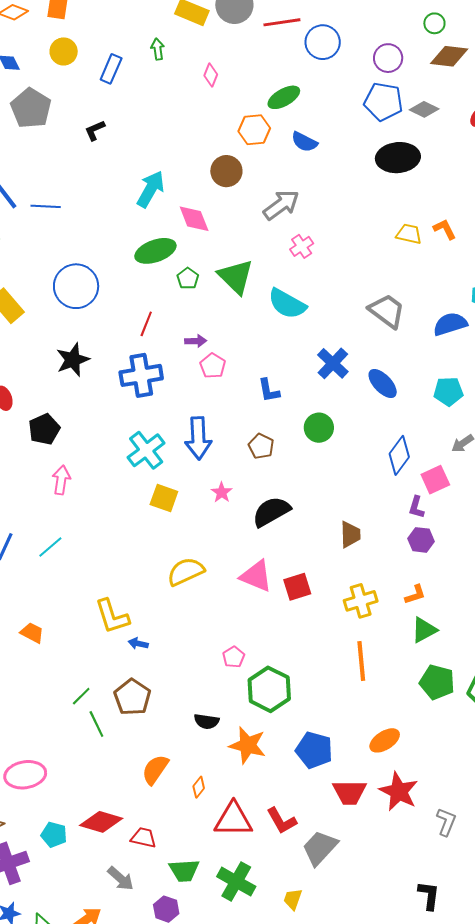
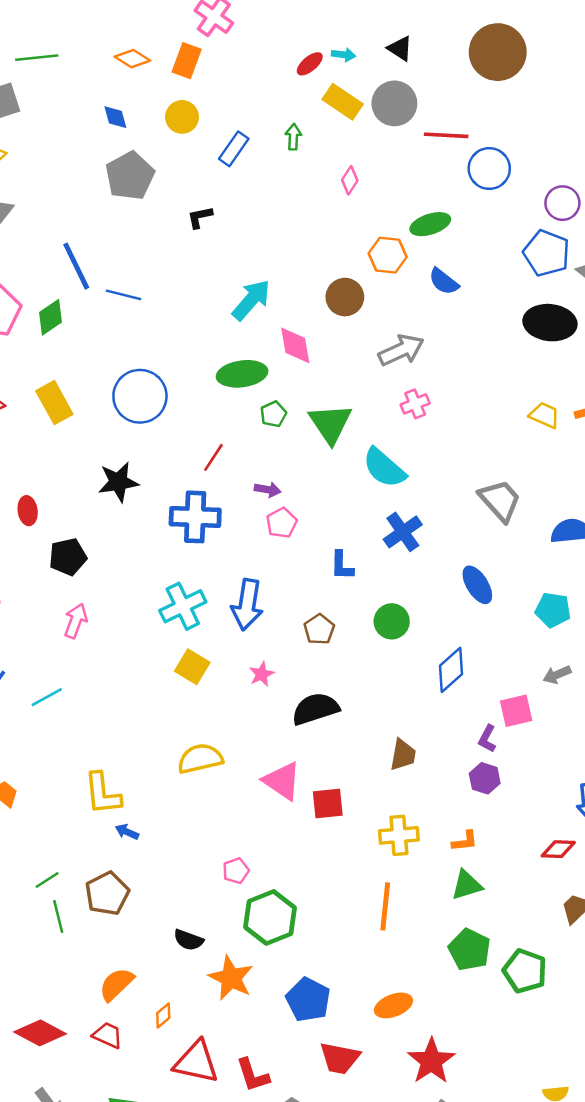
blue cross: (333, 363) -> (403, 532), moved
blue diamond: (399, 455) -> (451, 670), moved
red star: (399, 791) -> (431, 1061), moved
red trapezoid: (143, 838) -> (108, 1035), moved

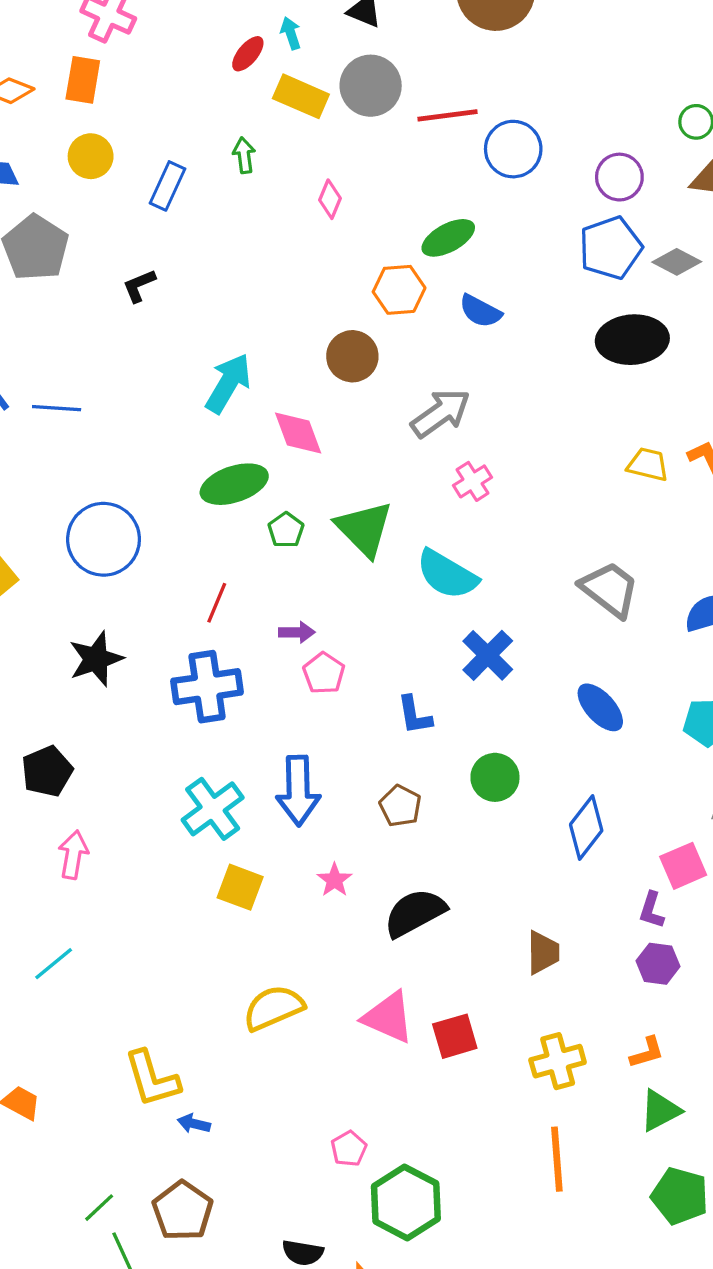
cyan arrow: (344, 55) -> (291, 33), turned -105
blue pentagon: (547, 253) -> (611, 248), turned -30

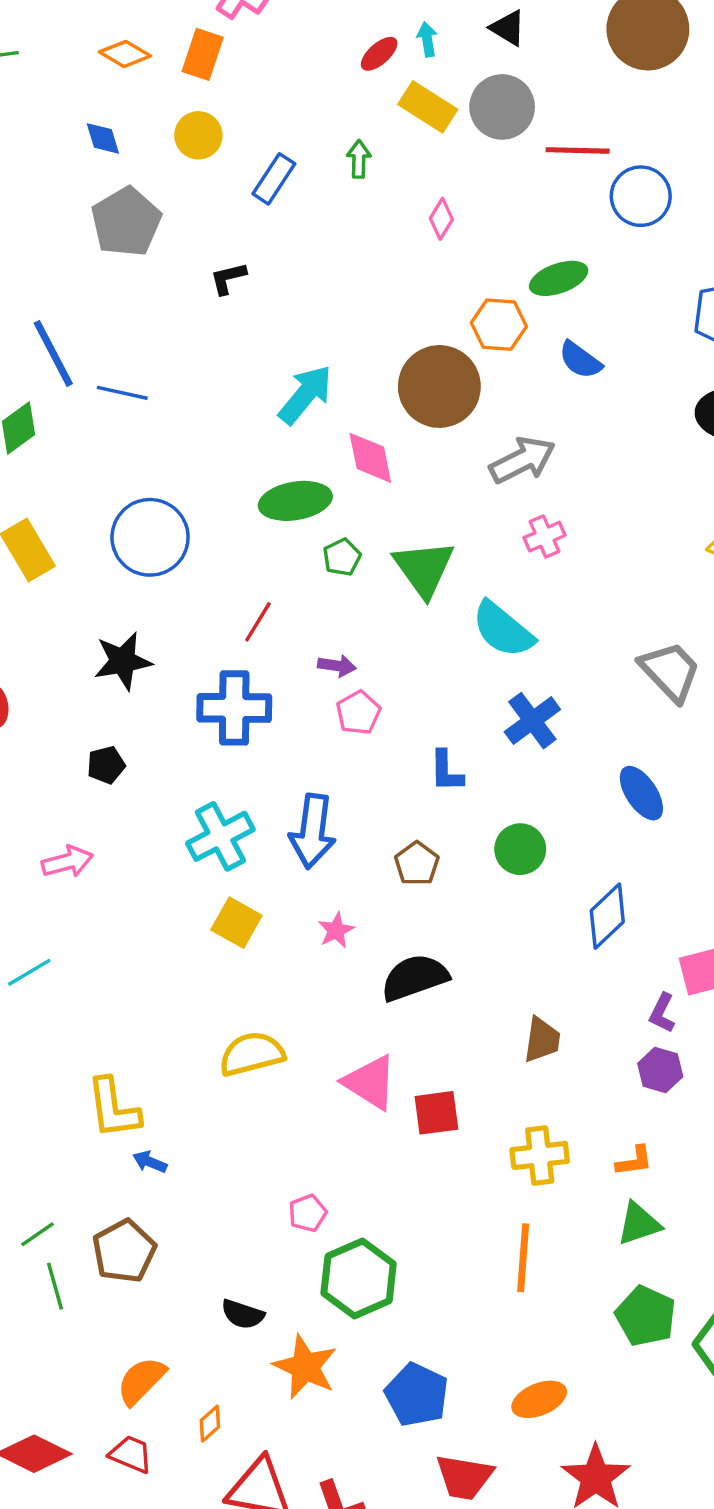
brown circle: (352, 356) -> (439, 386), size x1.5
black pentagon: (47, 771) -> (106, 765), moved, size x0.7
pink arrow: (73, 855) -> (67, 862), turned 57

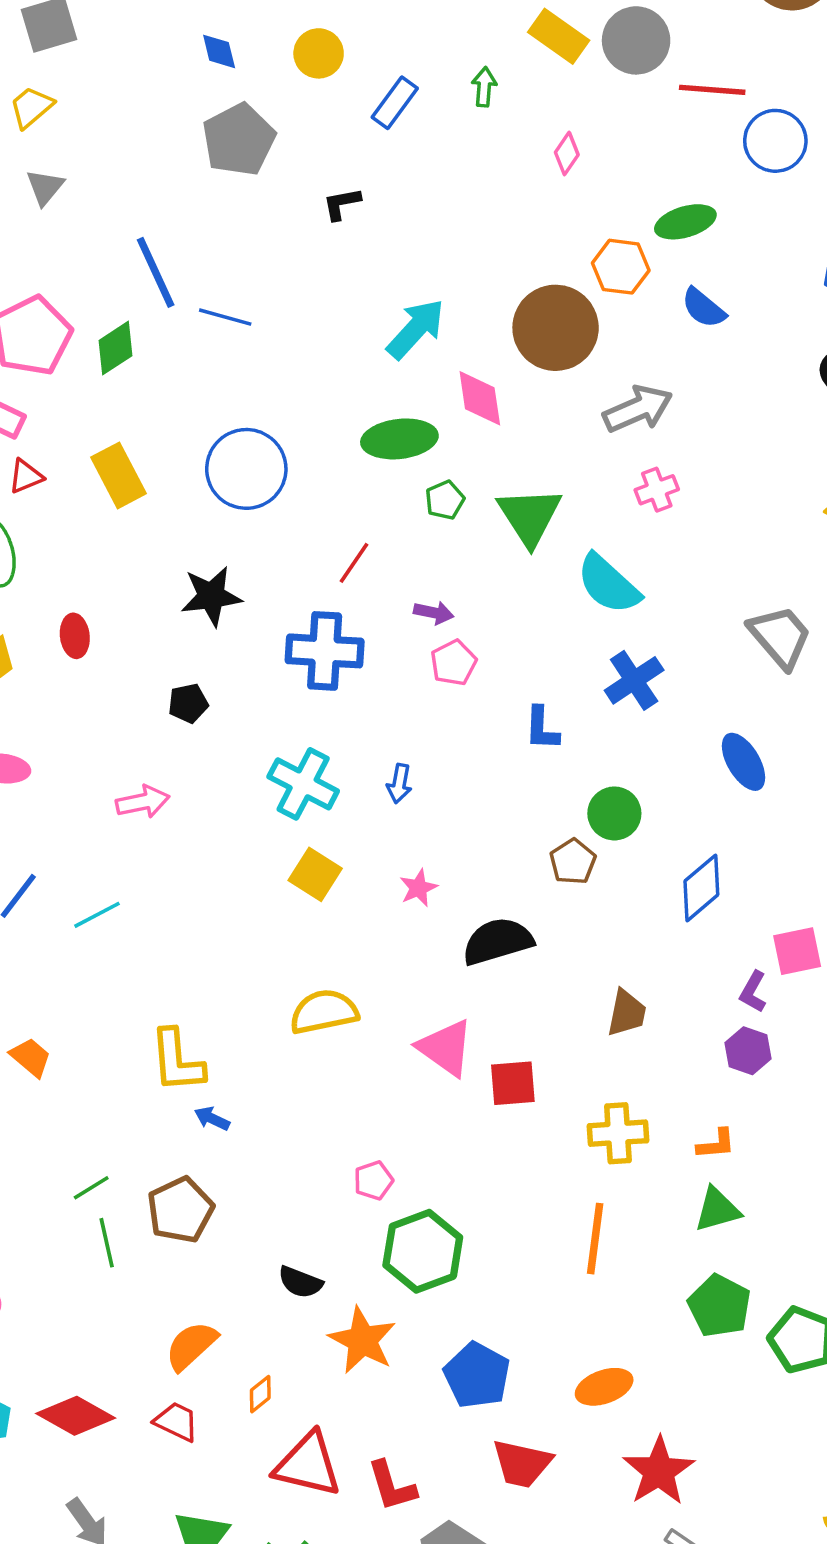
blue arrow: (313, 831) -> (399, 784), size x0.5
cyan cross: (220, 836) -> (303, 784), turned -38
brown pentagon: (417, 864) -> (573, 862), moved

